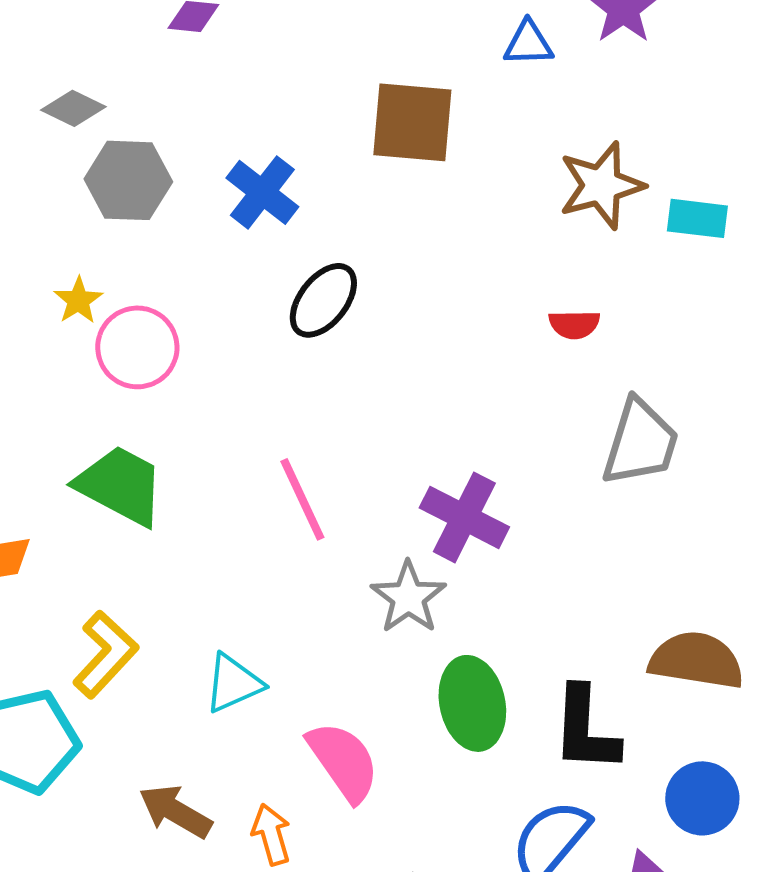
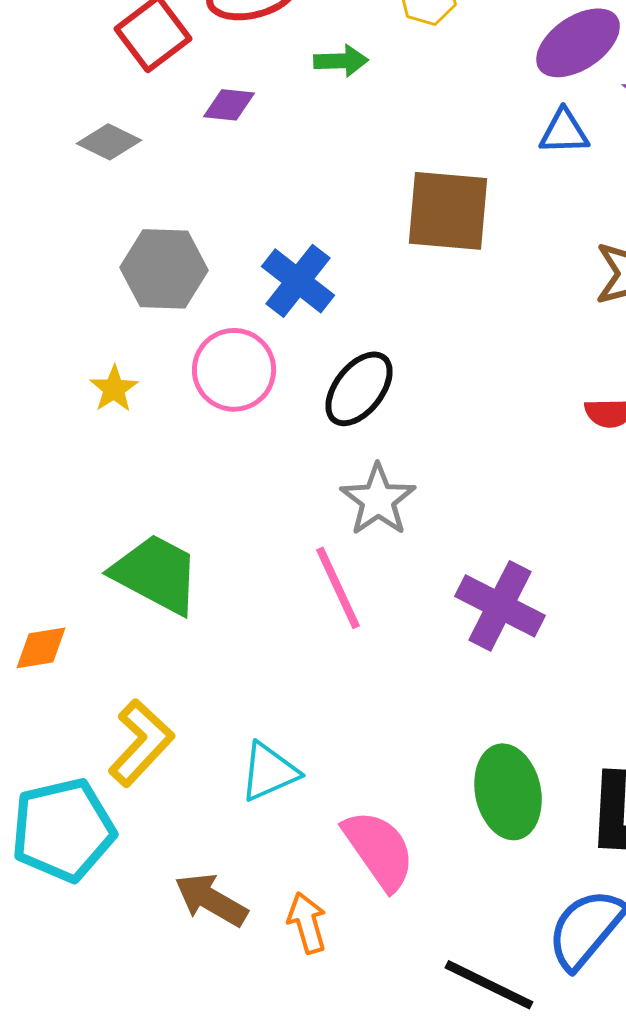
gray diamond: (73, 108) -> (109, 142), moved
pink circle: (137, 347) -> (234, 370), moved
gray star: (408, 597) -> (378, 500), moved

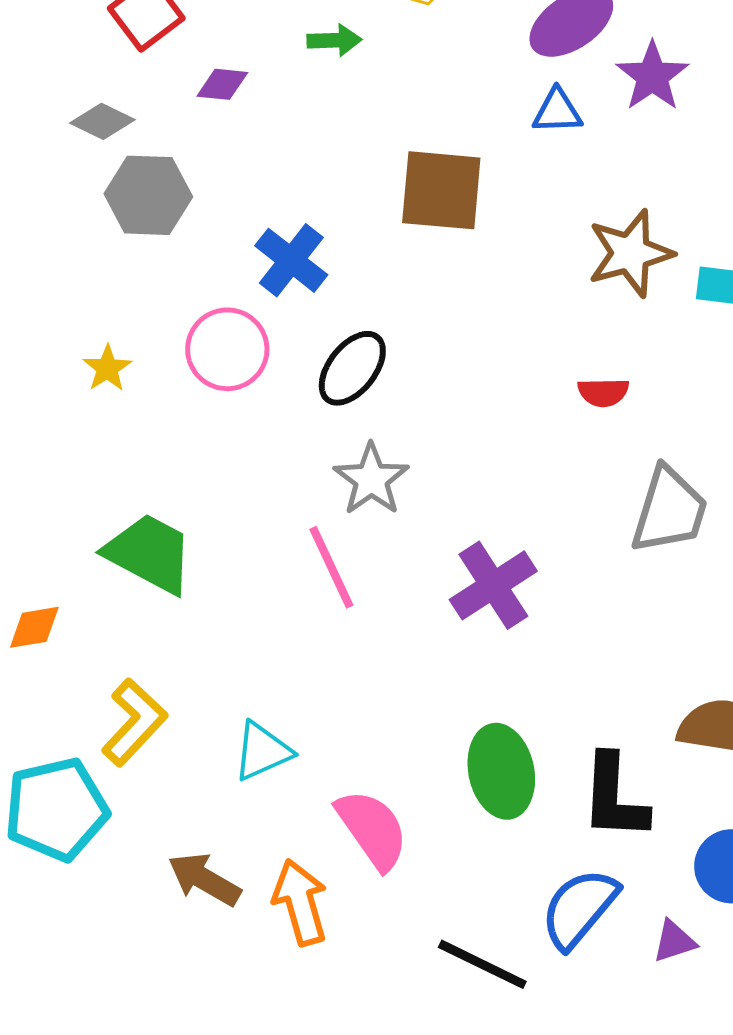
gray hexagon: (164, 269) -> (148, 195), moved
purple cross: (500, 606) -> (493, 585), turned 30
orange arrow: (307, 923) -> (300, 902), size x1.4

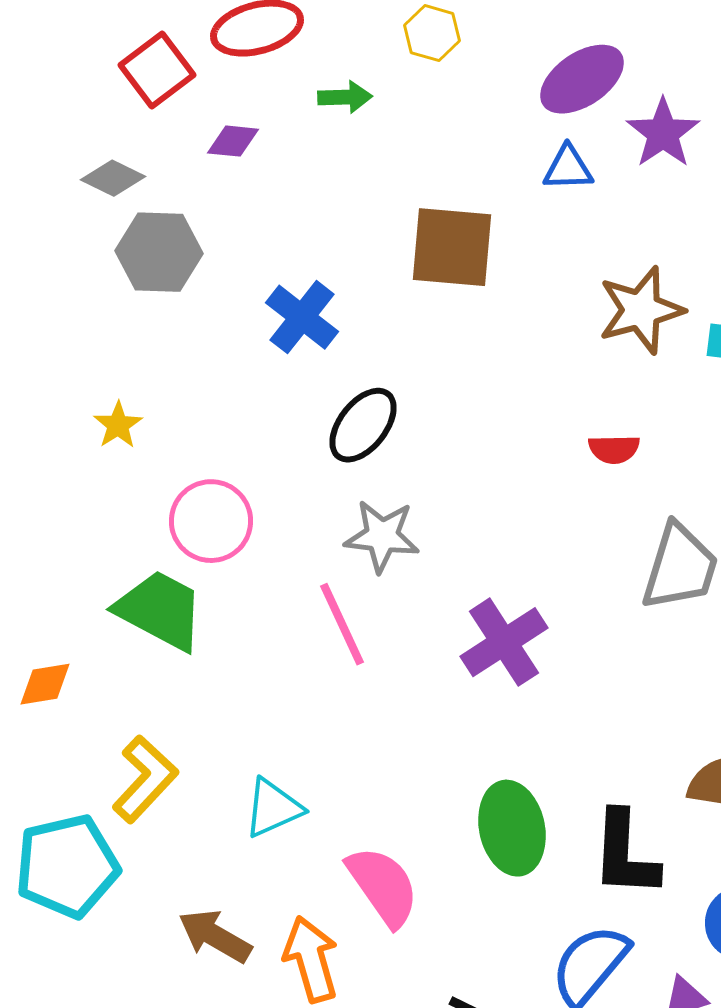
pink circle: (227, 349) -> (211, 521), moved
gray star: (371, 479) -> (382, 536), turned -30

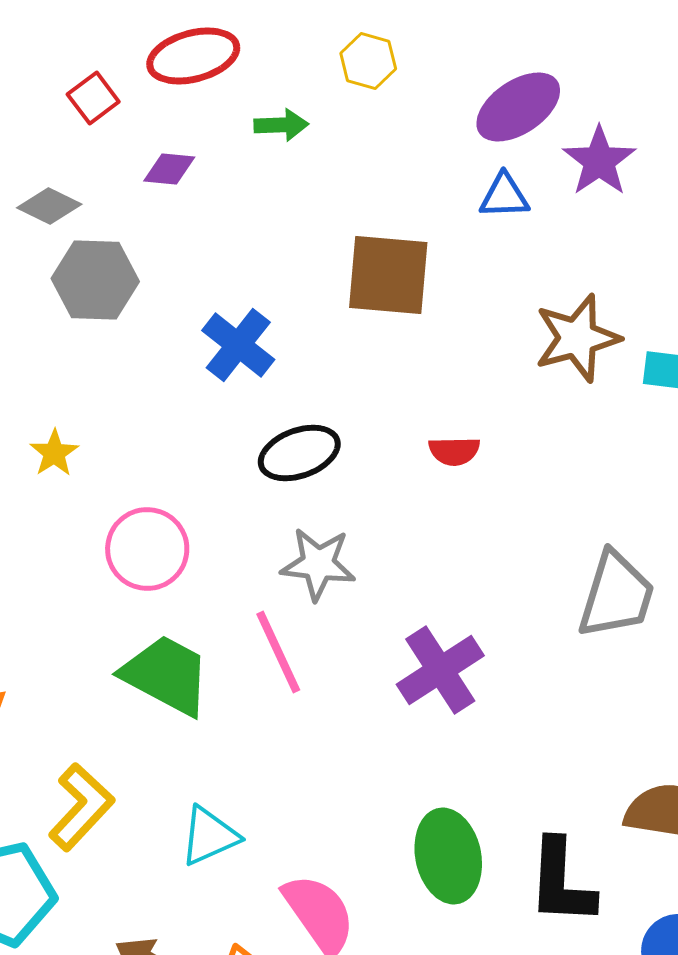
red square: (157, 70) -> (93, 98), size x0.7
black ellipse: (363, 425) -> (299, 453), turned 32
red semicircle: (614, 449) -> (454, 451), moved
green trapezoid: (160, 610) -> (166, 675), moved

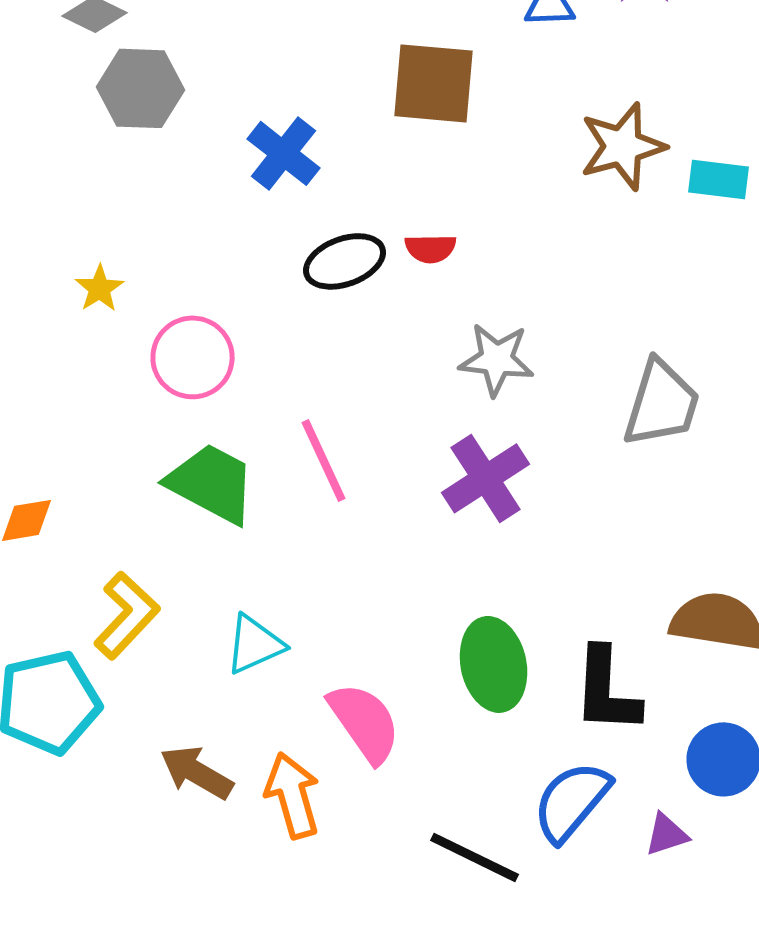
red semicircle: (454, 451) -> (431, 248), moved
yellow star: (54, 453) -> (100, 288), moved
gray star: (318, 564) -> (497, 359), moved

